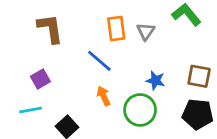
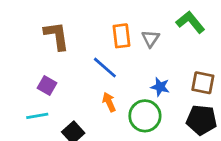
purple square: (40, 79) -> (47, 86), turned -30

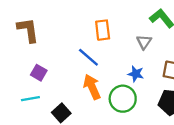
brown L-shape: (57, 36) -> (28, 30), moved
gray triangle: (150, 39) -> (144, 42), moved
orange arrow: (109, 102) -> (92, 87), size x1.5

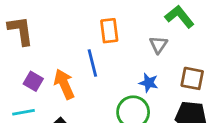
blue line: (88, 57) -> (92, 63), turned 35
orange arrow: (92, 87) -> (64, 84), moved

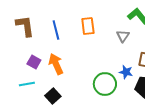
blue line: (92, 63) -> (56, 30), moved
blue star: (149, 83) -> (126, 72), moved

